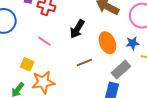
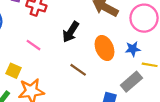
brown line: (84, 62) -> (78, 70), turned 56
gray rectangle: (121, 70) -> (131, 82), moved

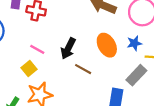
black arrow: (71, 32) -> (68, 48), moved
yellow square: (14, 71) -> (29, 68), moved, turned 32

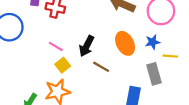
yellow square: (29, 68) -> (63, 65), moved
gray rectangle: (136, 75) -> (154, 74), turned -60

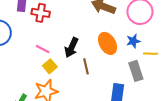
brown line: (101, 67) -> (86, 66), turned 49

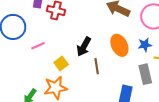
pink line: (43, 49) -> (38, 46), moved, turned -56

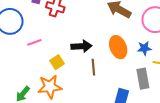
black arrow: (84, 47) -> (81, 46), turned -126

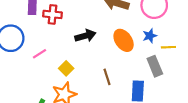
black arrow: (81, 46) -> (85, 36), moved
brown line: (93, 67) -> (107, 77), moved

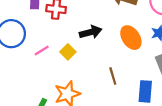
yellow square: (66, 68) -> (68, 52), moved

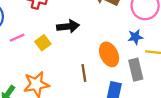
orange ellipse: (131, 38) -> (109, 54), moved

